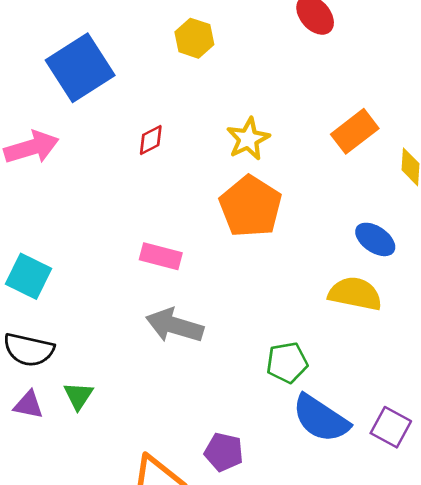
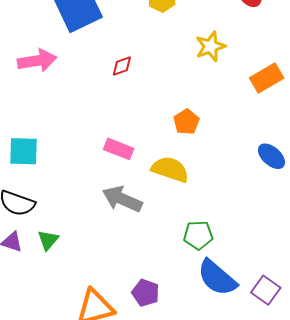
yellow star: (248, 139) -> (211, 46), moved
orange pentagon: (251, 206) -> (186, 122), size x0.6
cyan square: (29, 276) -> (24, 151), turned -32
yellow semicircle: (355, 294) -> (170, 169), moved

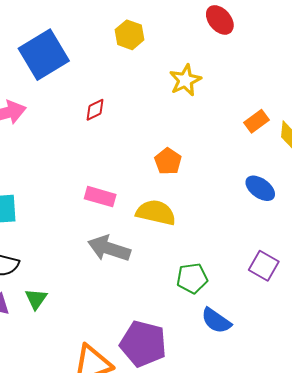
orange rectangle: (267, 78) -> (256, 121), moved, size x0.7
blue semicircle: (217, 278) -> (216, 321), size x0.7
purple square: (266, 290) -> (264, 266), moved
purple pentagon: (146, 293) -> (143, 344), size x1.6

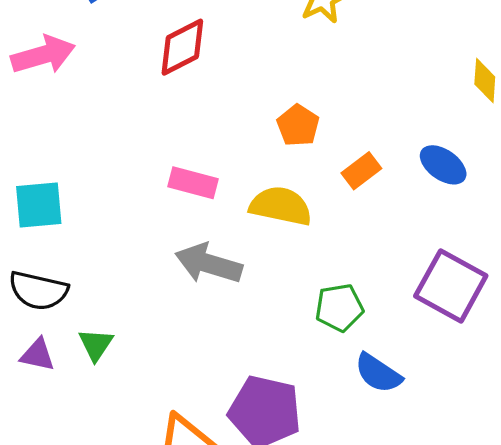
red diamond: (95, 110) -> (182, 47), size x1.6
orange rectangle: (256, 121) -> (361, 171), moved
purple square: (264, 266) -> (451, 286), size x1.5

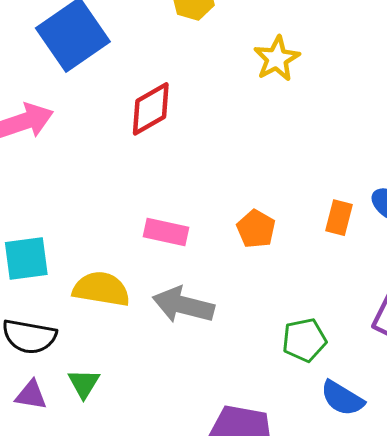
orange pentagon: (298, 125) -> (256, 229), moved
orange rectangle: (361, 171) -> (339, 218), moved, turned -36
yellow semicircle: (281, 206) -> (101, 289), moved

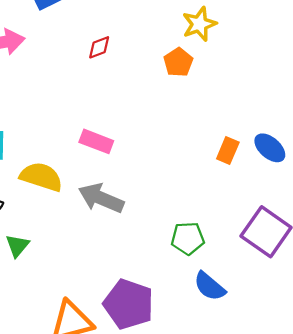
red diamond: (151, 109) -> (99, 47), size x0.6
orange pentagon: (256, 229) -> (178, 62), moved

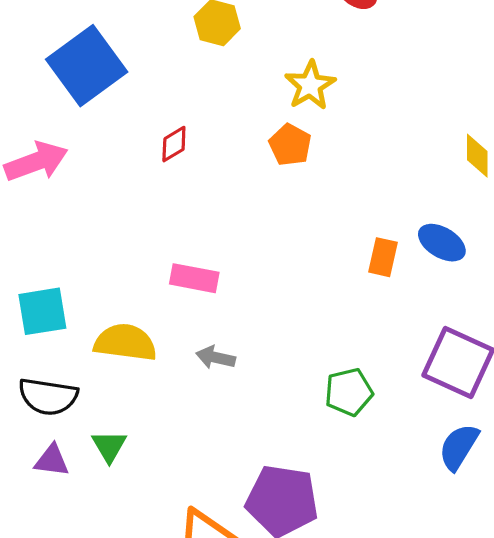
gray arrow: (101, 198) -> (216, 358), size x0.6
blue semicircle: (210, 286) -> (459, 447), moved, turned 92

